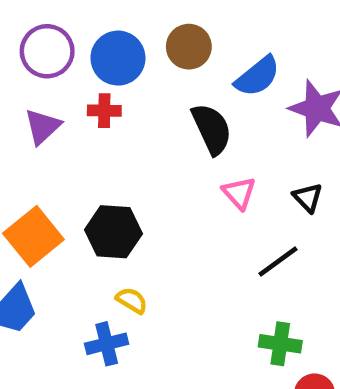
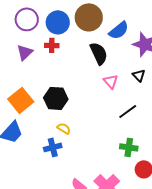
brown circle: (189, 47) -> (89, 17), size x1.4
black triangle: (308, 197) -> (139, 75), moved

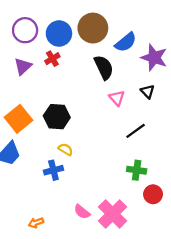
red cross: (52, 45) -> (52, 59), turned -32

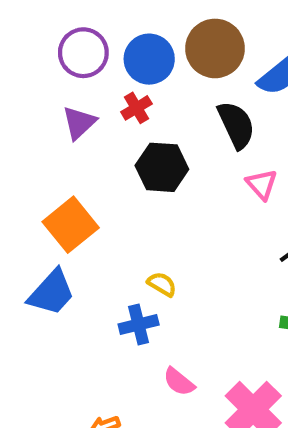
black hexagon: (57, 117) -> (162, 167), moved
pink semicircle: (82, 212) -> (179, 382), moved

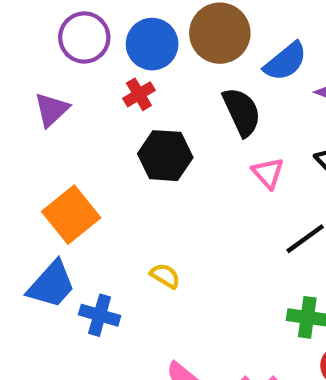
purple triangle: (79, 123) -> (51, 110), moved
blue cross: (139, 324) -> (100, 315), moved, turned 30

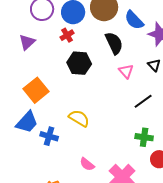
blue semicircle: (285, 62) -> (134, 20), turned 85
yellow semicircle: (165, 276) -> (79, 118), size x1.5

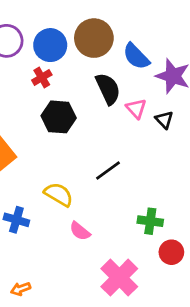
pink triangle: (126, 71) -> (136, 108), moved
black line: (143, 101) -> (108, 170), moved
pink semicircle: (87, 164) -> (80, 231), moved

